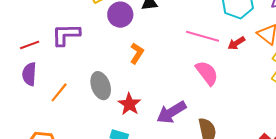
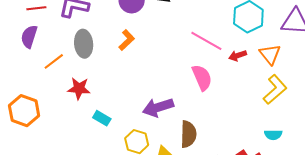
orange L-shape: (137, 53) -> (127, 40), moved
gray ellipse: (101, 86) -> (84, 44), moved
red star: (129, 104) -> (79, 88), moved, turned 30

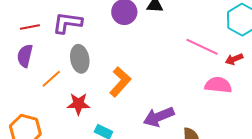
orange L-shape: (127, 40) -> (120, 82), moved, size x1.4
pink semicircle: (202, 78) -> (218, 85), moved, turned -56

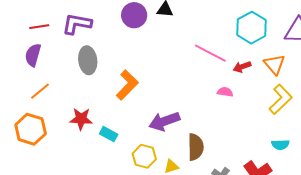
orange line: (51, 79) -> (40, 91), moved
pink semicircle: (218, 85) -> (225, 92), size x0.6
red star: (78, 104) -> (81, 119), moved

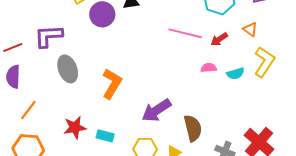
orange triangle: (274, 64) -> (250, 29), size x0.7
cyan semicircle: (280, 145) -> (235, 74), moved

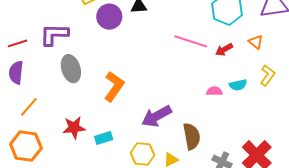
yellow L-shape: (264, 62) -> (268, 75), size x0.7
pink semicircle: (209, 68) -> (214, 91), moved
cyan rectangle: (105, 136) -> (104, 138), turned -36

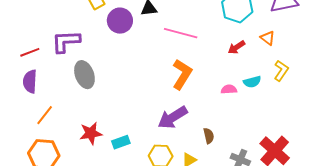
pink line: (191, 41) -> (181, 33), moved
orange L-shape: (114, 86) -> (182, 74), moved
brown semicircle: (192, 136) -> (209, 136), size x0.6

